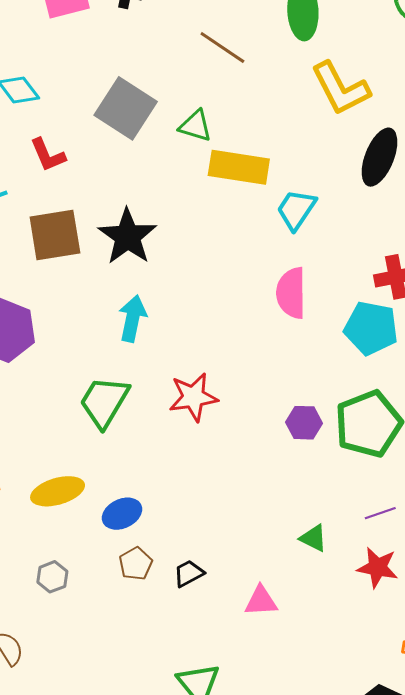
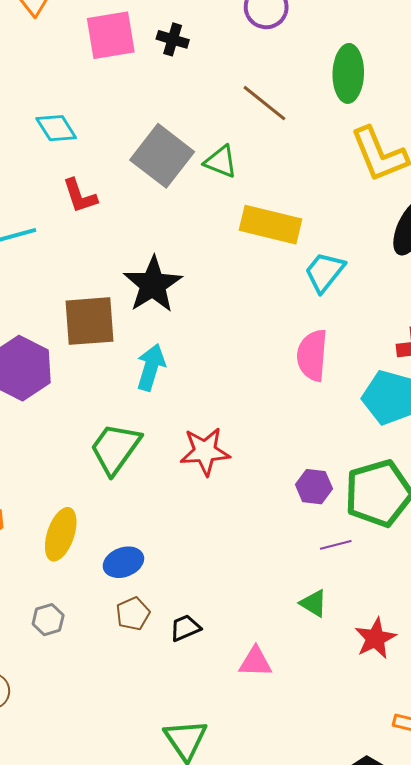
green triangle: (195, 126) -> (221, 162), moved
brown square: (55, 235) -> (90, 321), moved
yellow ellipse: (58, 491) -> (61, 534), turned -60
purple line: (380, 513) -> (336, 545), moved
red star: (378, 567) -> (375, 638), turned 30

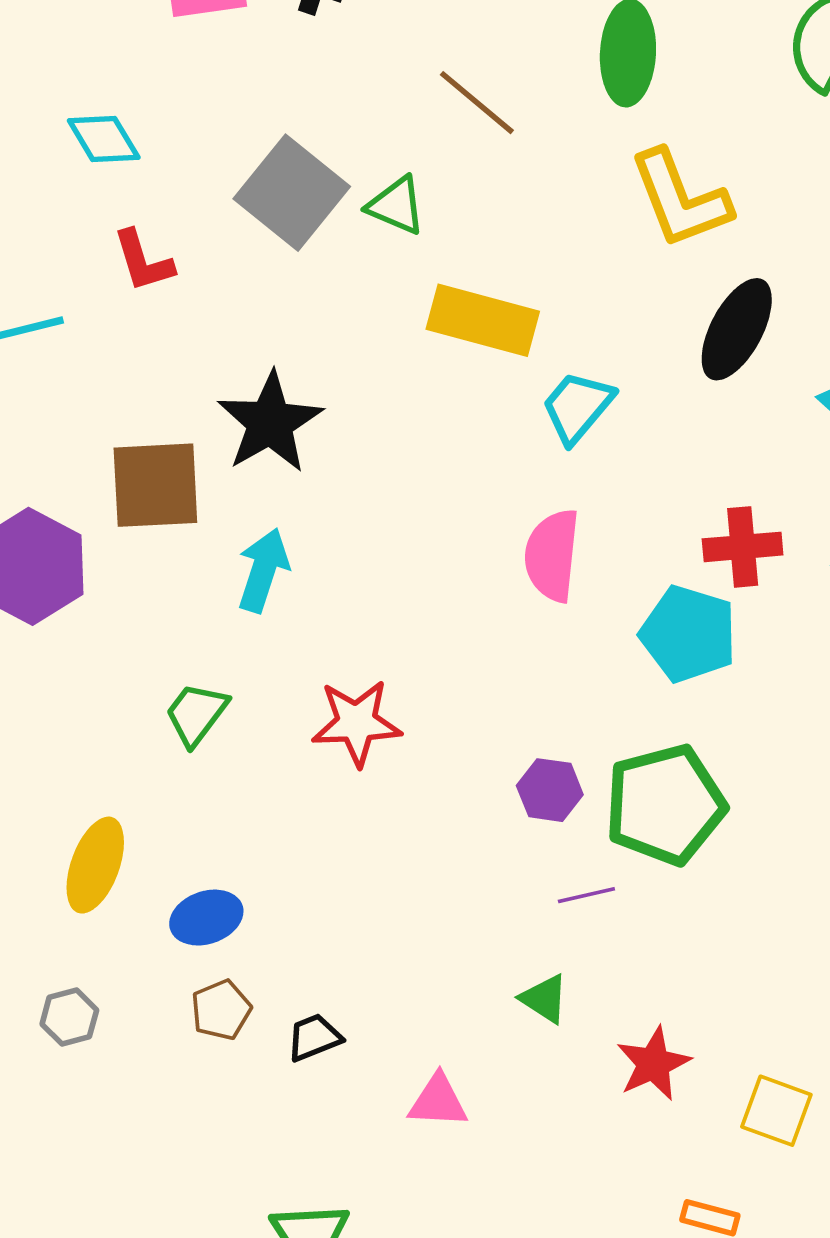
green trapezoid: (115, 448) -> (196, 714), size x0.7

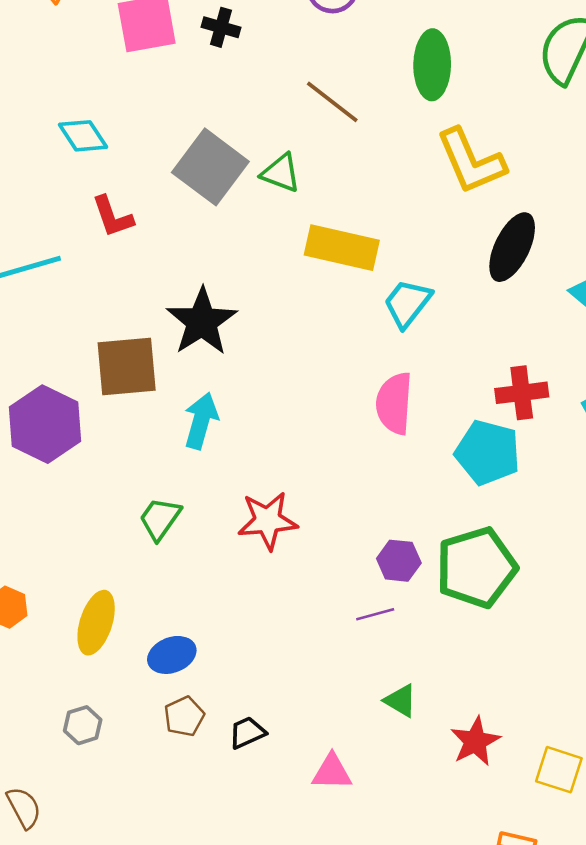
purple line: (586, 895) -> (375, 614), moved

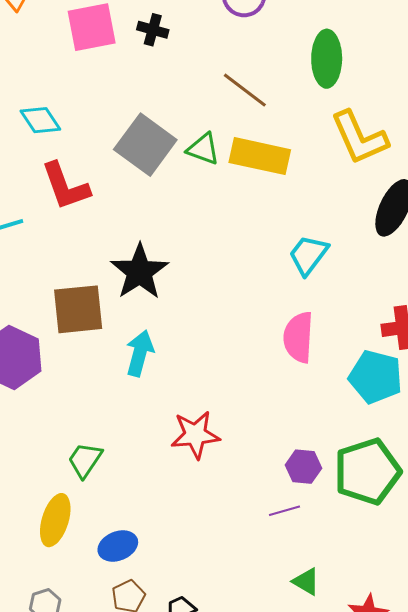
red L-shape: (113, 217) -> (65, 186), size x1.4
yellow rectangle: (342, 248) -> (260, 156), moved
green trapezoid: (160, 519) -> (85, 460), moved

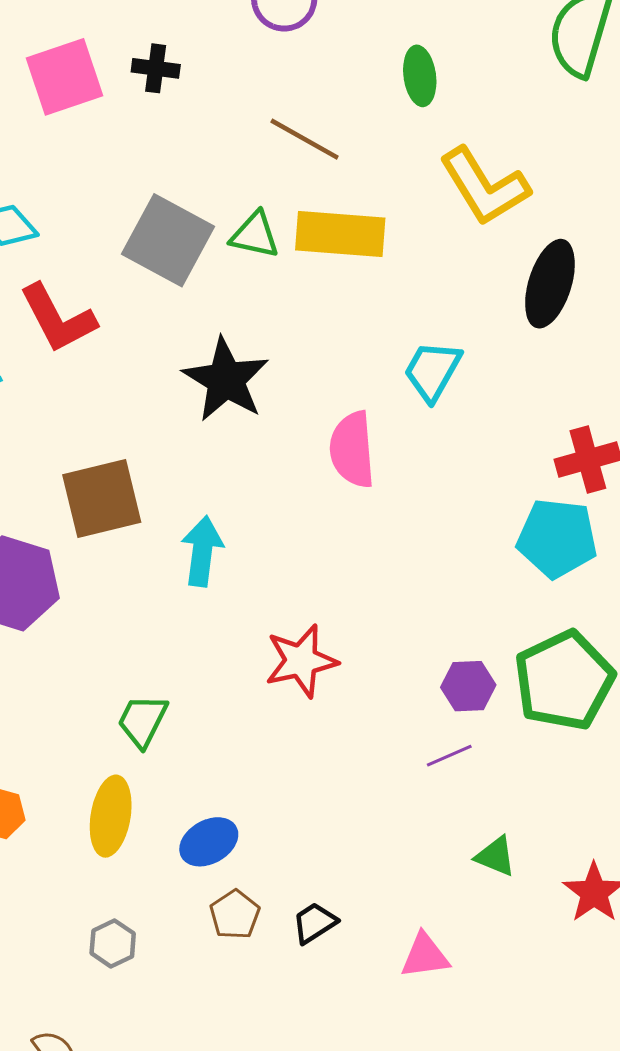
green ellipse: (327, 59) -> (420, 76), size x0.7
black star: (140, 272) -> (226, 380), moved
pink semicircle: (298, 337) -> (352, 450), moved

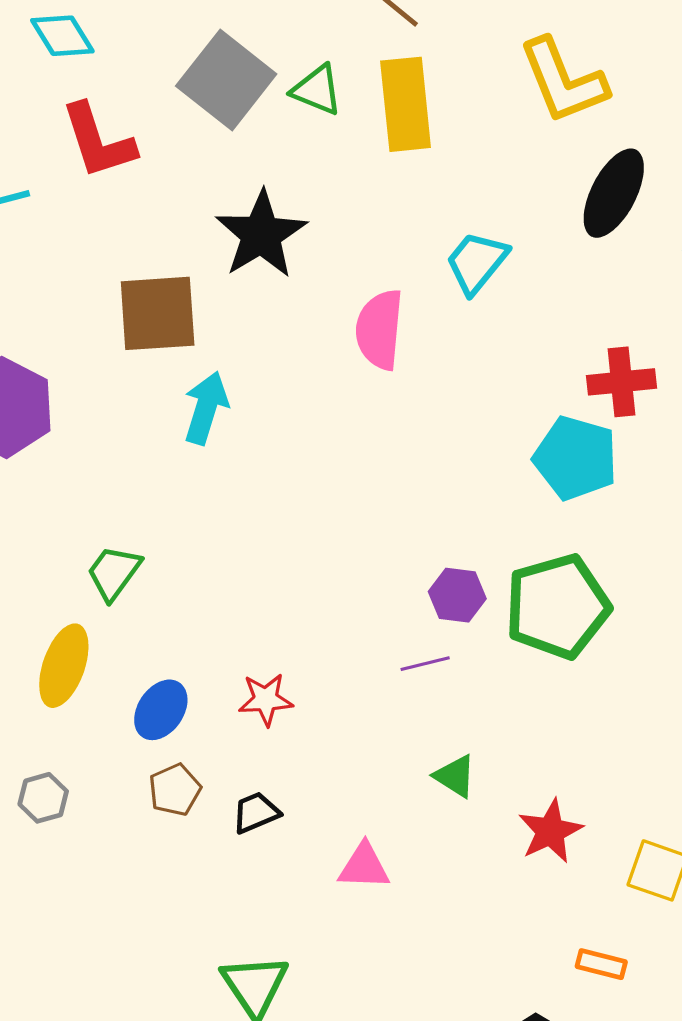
yellow rectangle: (340, 234) -> (406, 104), turned 70
brown square: (102, 499) -> (158, 313), moved
red star: (301, 661) -> (266, 700), moved, size x0.7
blue ellipse: (209, 842) -> (161, 710), turned -36

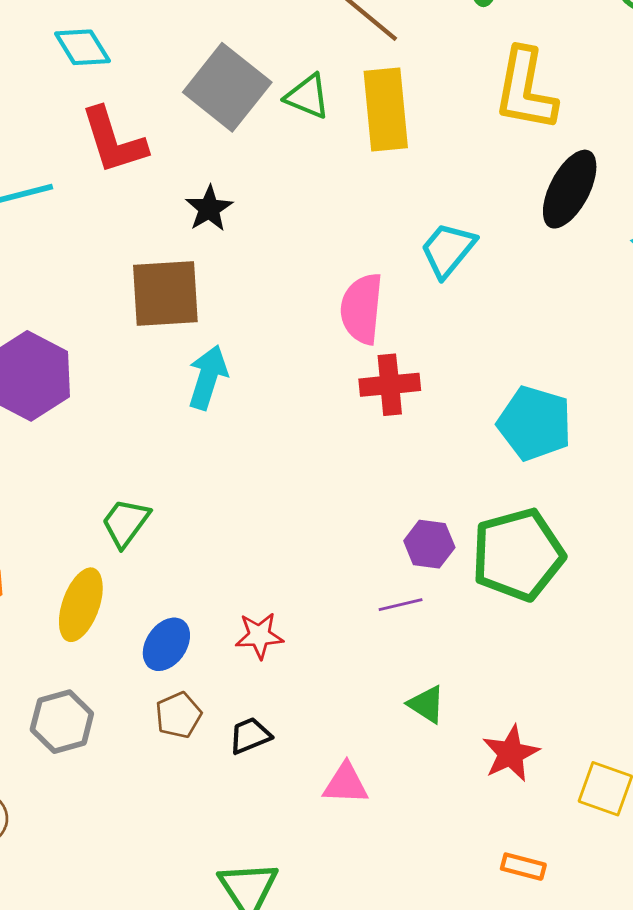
yellow L-shape: (563, 81) -> (525, 90), turned 32
black star: (261, 235) -> (209, 208), moved, size x0.6
red cross: (622, 382) -> (390, 385), moved
gray hexagon: (43, 798) -> (62, 722), size x1.4
orange rectangle: (601, 964) -> (523, 867), moved

